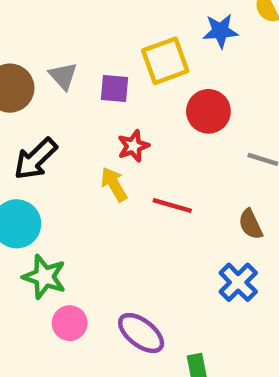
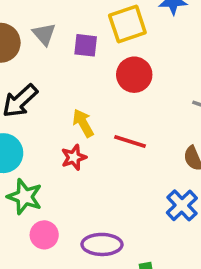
red circle: (208, 111) -> (134, 75), moved
red star: (133, 146) -> (74, 157), moved
purple ellipse: (141, 333) -> (102, 244), turned -39

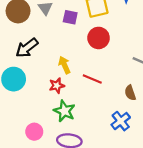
green star: (25, 197) -> (64, 111), moved

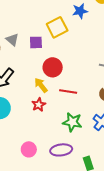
red circle: (99, 38) -> (53, 67), moved
green star: (64, 111) -> (72, 122), moved

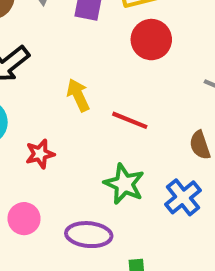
red circle: (53, 67) -> (151, 40), moved
red star: (39, 105) -> (40, 154), moved

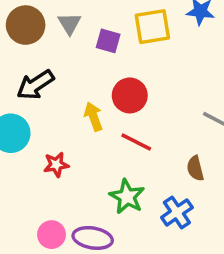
red circle: (151, 40) -> (130, 95), moved
pink circle: (24, 219) -> (51, 235), moved

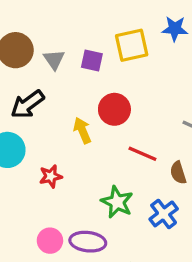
gray triangle: (69, 23) -> (54, 59), moved
red line: (136, 142) -> (142, 154), moved

